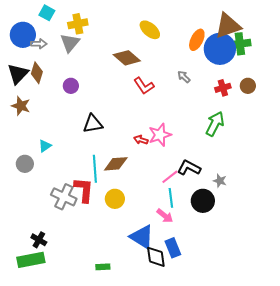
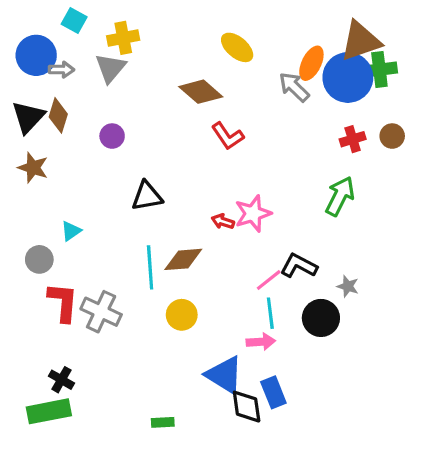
gray arrow: (184, 77) -> (294, 87), moved, size x1.5
red L-shape: (84, 190) -> (63, 302), moved
pink arrow: (165, 216) -> (261, 342), turned -42

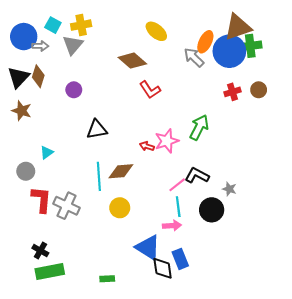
cyan square: (74, 21) -> (53, 25), moved
green arrow: (340, 196) -> (199, 127), moved
green rectangle: (49, 411) -> (50, 271), moved

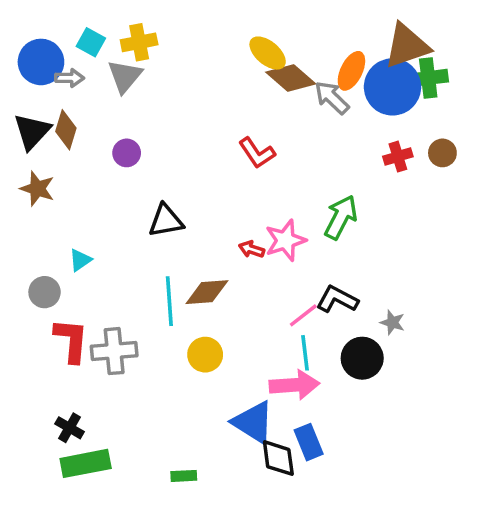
brown diamond: (132, 61) -> (291, 78), moved
gray cross: (66, 206) -> (114, 351), turned -30
pink arrow: (172, 226) -> (294, 385), size x1.5

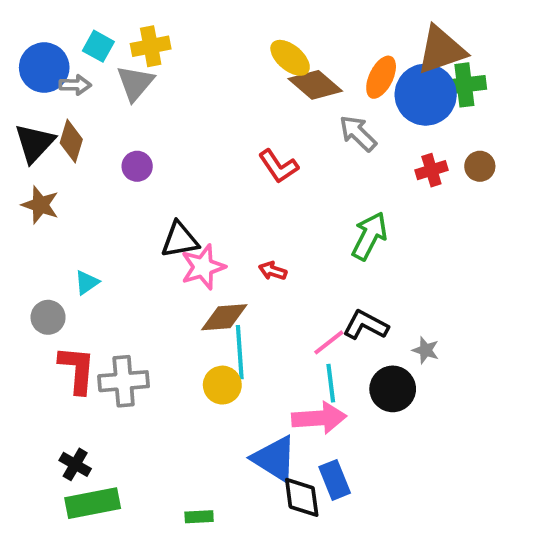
gray arrow: (332, 98) -> (358, 133), moved
pink star: (285, 240) -> (203, 267), moved
cyan line: (169, 301) -> (240, 352), moved

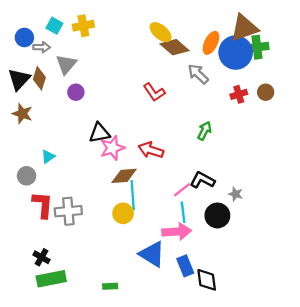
blue circle: (44, 68) -> (24, 38), size x0.7
gray triangle: (135, 83) -> (66, 64), moved
green arrow: (369, 236) -> (205, 131), size x0.7
red arrow: (273, 271) -> (151, 150), size x1.6
black diamond: (302, 497) -> (207, 280), moved

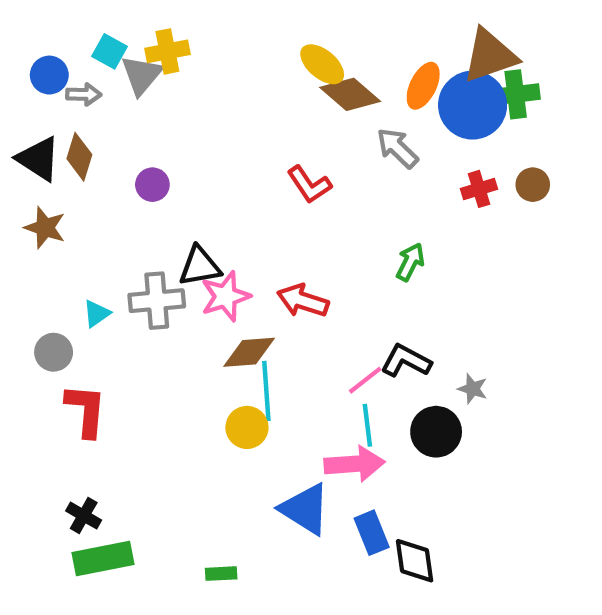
gray triangle: (66, 64) -> (142, 75), moved
black triangle: (19, 79) -> (39, 159), turned -40
gray cross: (68, 211) -> (157, 301), moved

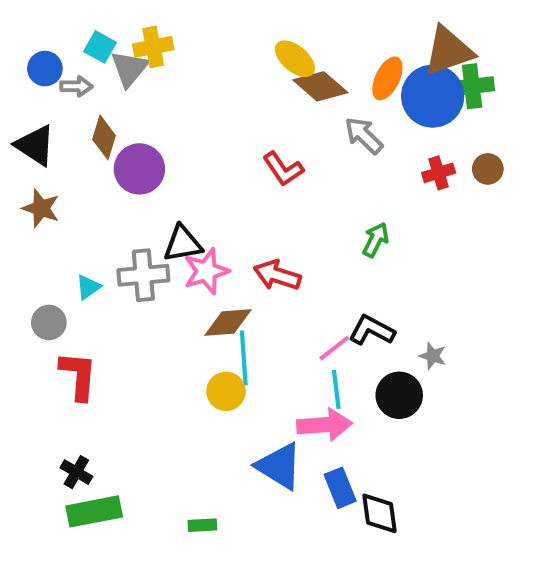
brown diamond: (79, 157) -> (104, 137), moved
purple circle: (152, 185) -> (139, 169), size x1.6

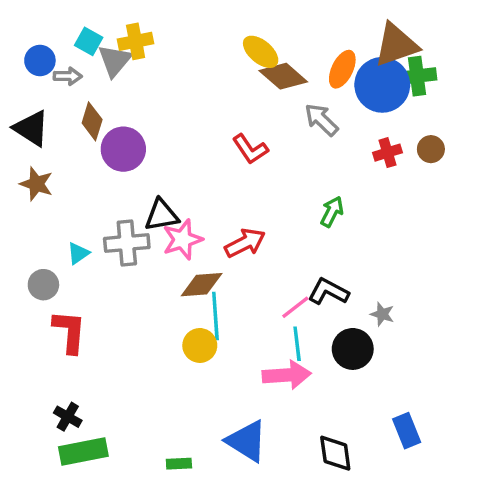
red arrow: (277, 275) -> (245, 243), turned 135
blue triangle: (279, 466) -> (247, 441), moved
blue rectangle: (340, 488) -> (407, 431), moved

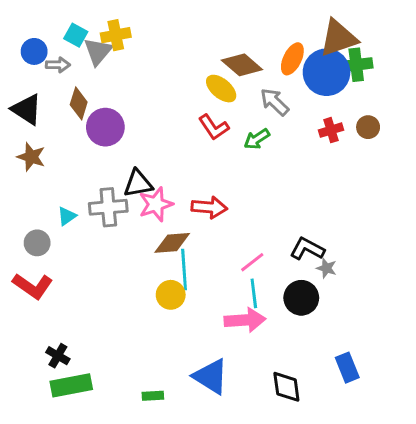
yellow ellipse: (261, 52) -> (221, 89), moved
green arrow: (332, 212) -> (257, 139), moved, turned -150
red arrow: (245, 243) -> (209, 207), turned 32
black L-shape: (328, 292) -> (307, 249), moved
red L-shape: (69, 332) -> (33, 286), moved, turned 120

